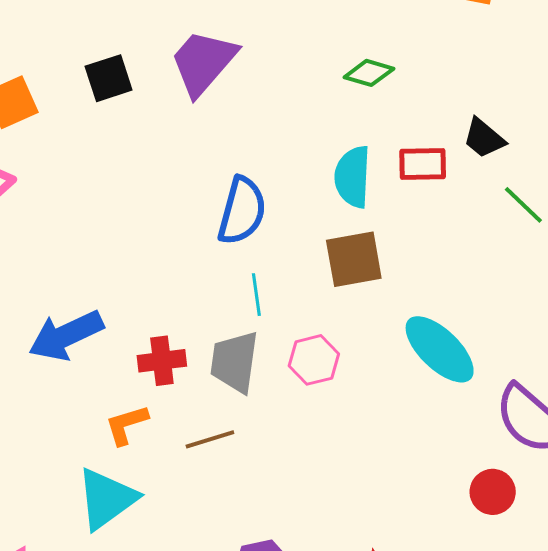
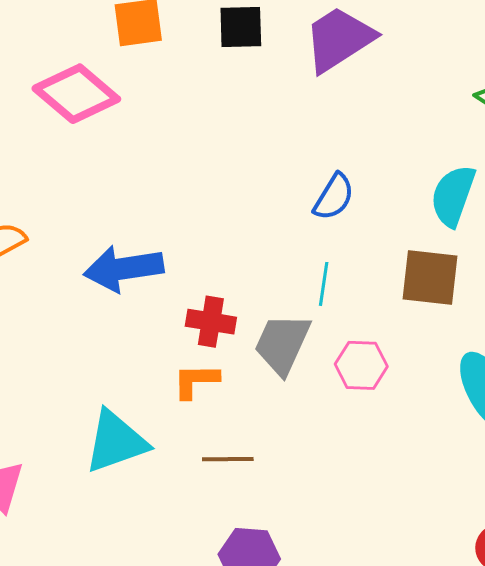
blue semicircle: (242, 211) -> (334, 197), size x0.7
orange L-shape: (127, 425) -> (196, 381), moved
brown line: (210, 439) -> (228, 459), moved

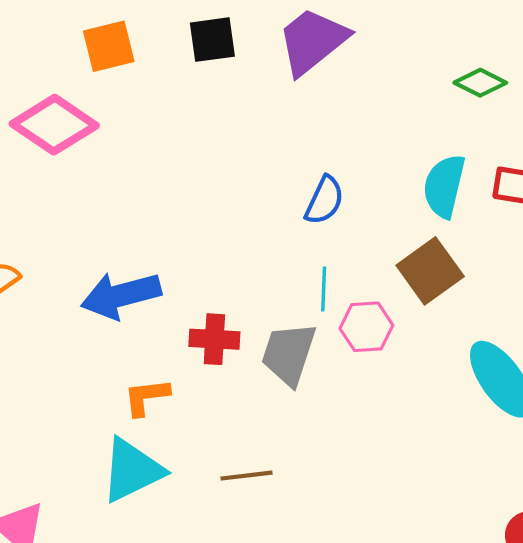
brown square: (430, 278) -> (430, 271), turned -36
pink hexagon: (361, 365) -> (366, 327), moved
orange L-shape: (196, 381) -> (146, 397), moved

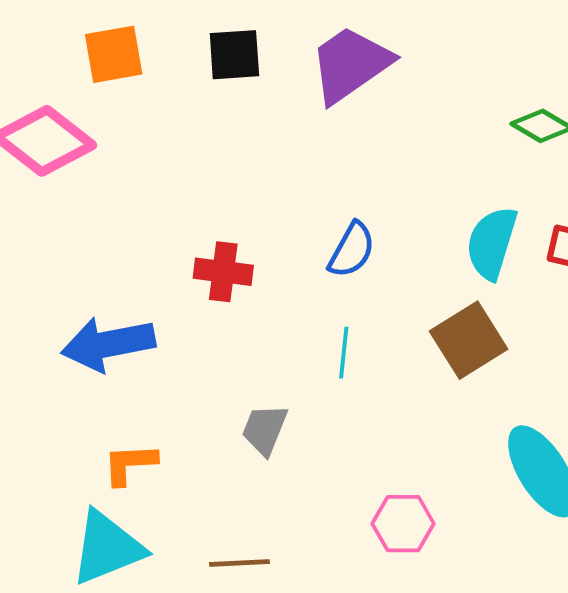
pink hexagon: (366, 327) -> (403, 524), moved
red cross: (214, 339) -> (223, 272), moved
gray trapezoid: (289, 354) -> (265, 429), moved, size x0.7

